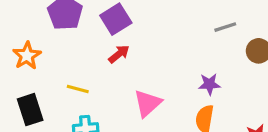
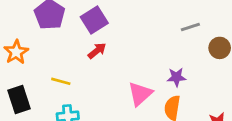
pink triangle: (148, 103) -> (140, 94), moved

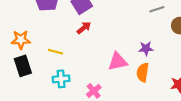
orange star: (16, 52) -> (21, 40), moved, turned 30
pink triangle: (140, 94) -> (118, 61), turned 30

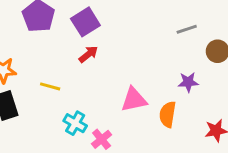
purple star: (146, 48) -> (188, 82), moved
cyan cross: (61, 79) -> (75, 123), moved, turned 35

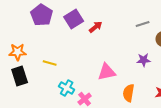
red arrow: (88, 54) -> (96, 27), moved
orange semicircle: (168, 114) -> (129, 93), moved

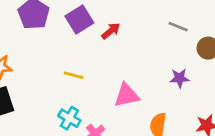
gray line: (143, 24) -> (178, 27), turned 40
yellow line: (50, 63) -> (74, 75), moved

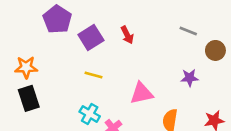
purple square: (79, 19) -> (91, 37), moved
red arrow: (111, 31) -> (127, 35), turned 102

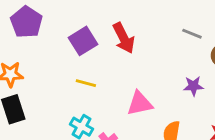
purple pentagon: (57, 19) -> (26, 22), moved
red arrow: (127, 35) -> (124, 38), size x1.5

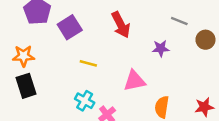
purple square: (83, 41) -> (70, 27), moved
purple star: (193, 86) -> (161, 48), moved

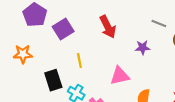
yellow line: (88, 63) -> (79, 61), turned 64
black rectangle: (26, 86) -> (53, 80), moved

